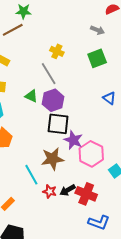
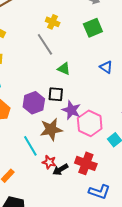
green triangle: (31, 96) -> (64, 69), moved
purple hexagon: (53, 100) -> (34, 103), moved
black square: (58, 124) -> (56, 94), size x0.7
black arrow: (68, 190) -> (60, 169), moved

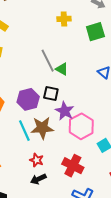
yellow cross: (53, 22) -> (64, 19), moved, turned -32
gray line: (45, 44) -> (48, 61), moved
cyan line: (30, 146) -> (24, 131), moved
black arrow: (60, 169) -> (38, 179), moved

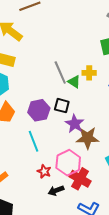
yellow cross: (64, 19) -> (89, 73), moved
pink hexagon: (81, 126) -> (68, 163), moved
brown star: (42, 128) -> (87, 138), moved
black arrow: (38, 179) -> (56, 191), moved

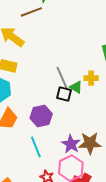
black square: (62, 106) -> (64, 94), moved
purple star: (75, 124) -> (71, 144), moved

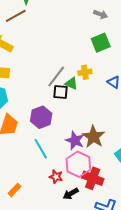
gray line: (62, 78) -> (56, 77), turned 70
brown star: (90, 143) -> (94, 137), turned -30

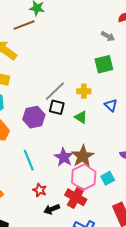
green triangle: (71, 83) -> (81, 117), moved
purple hexagon: (41, 117) -> (34, 117), moved
pink hexagon: (78, 164) -> (84, 177), moved

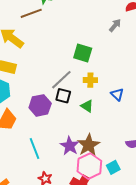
gray arrow: (108, 36) -> (115, 25), turned -80
green square: (104, 64) -> (83, 53), moved, turned 30

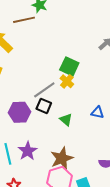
yellow cross: (90, 80) -> (67, 81), moved, turned 32
blue triangle: (117, 94) -> (97, 112), turned -40
purple star: (70, 146) -> (28, 151), moved

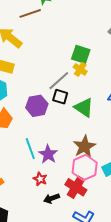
green triangle: (66, 120) -> (84, 107), size x1.5
purple star: (28, 151) -> (48, 154), moved

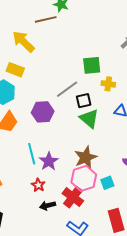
green square: (81, 54) -> (92, 65), turned -30
yellow cross: (80, 69) -> (108, 84), moved, turned -32
black square: (60, 97) -> (84, 101), moved, turned -35

